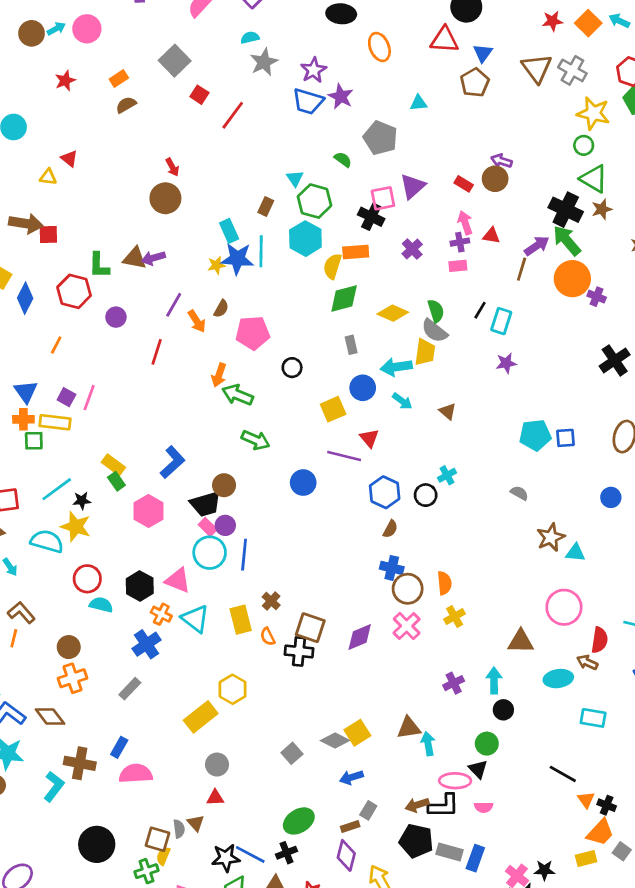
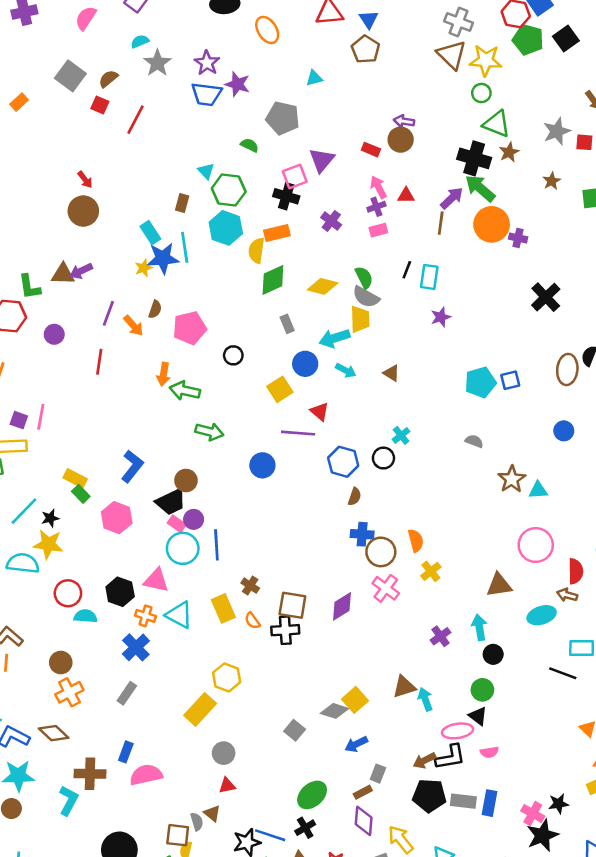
brown triangle: (537, 68) -> (452, 55), moved
brown semicircle: (126, 105) -> (108, 79), moved
black line: (563, 774) -> (563, 673), moved

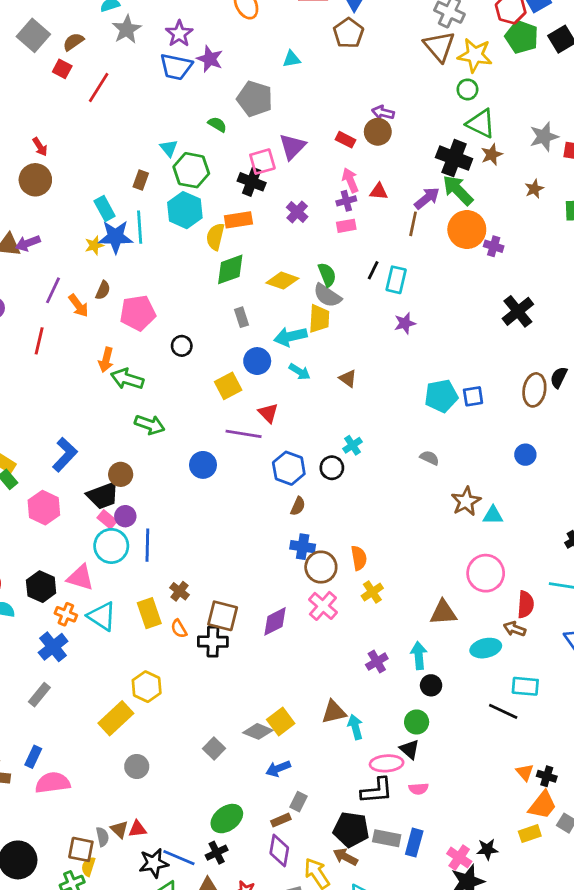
brown arrow: (424, 761) -> (345, 857), moved, turned 50
red triangle: (227, 786) -> (138, 829), moved

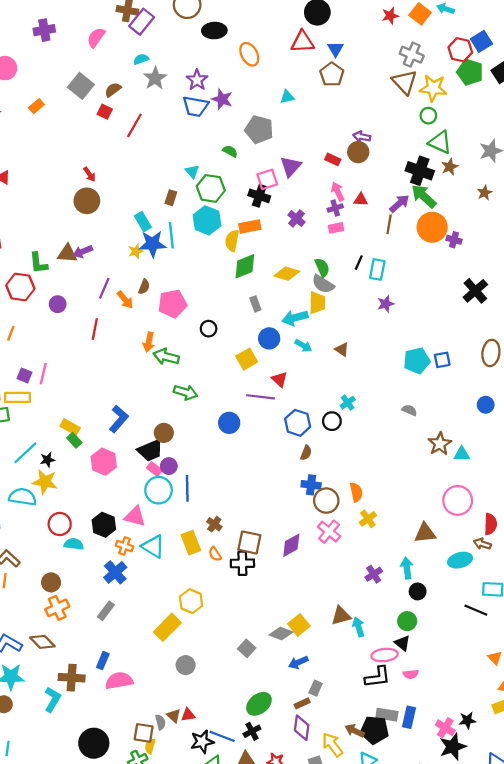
black pentagon: (351, 829) -> (375, 730), moved

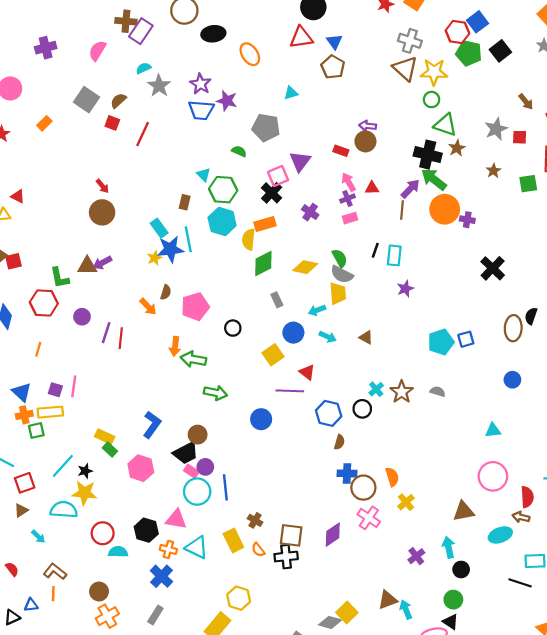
black cross: (259, 196) -> (272, 193), turned 30
purple line: (104, 288) -> (106, 333), moved
cyan arrow: (295, 318) -> (317, 310), size x0.7
brown star: (440, 444) -> (402, 392), moved

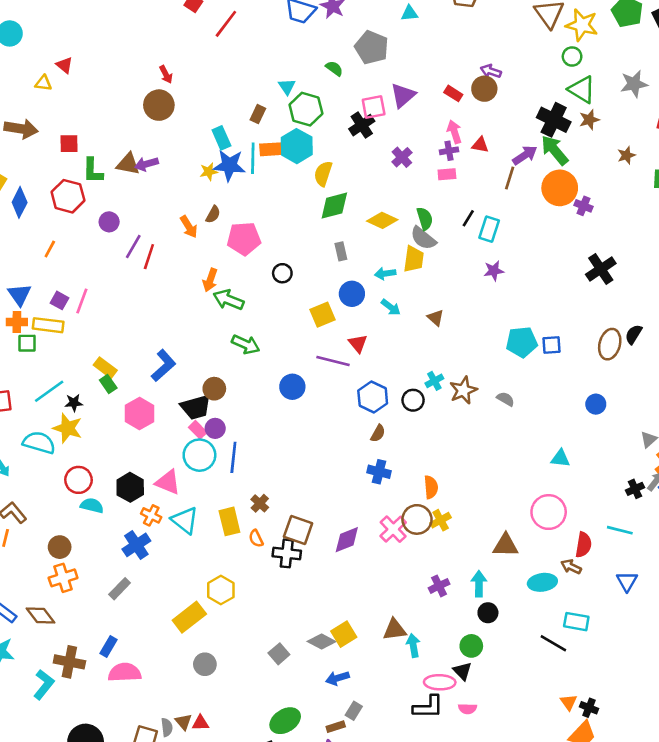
gray star: (496, 129) -> (634, 84), moved
orange rectangle: (265, 224) -> (273, 149), moved
red square: (14, 261) -> (69, 144), moved
brown circle: (363, 488) -> (417, 519), moved

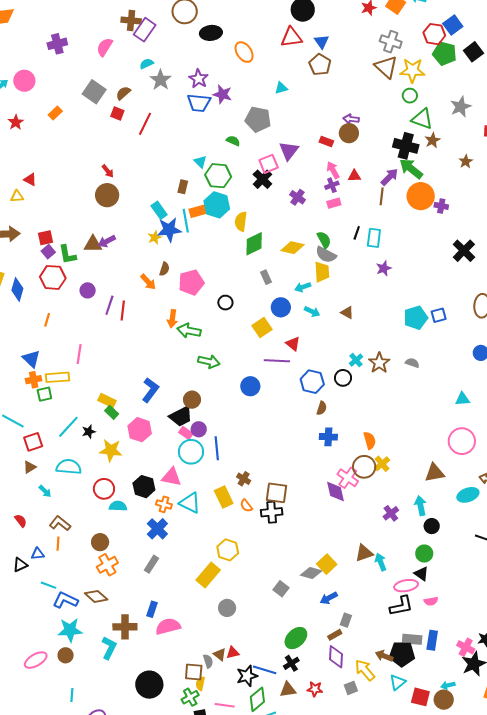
purple square: (60, 300) -> (48, 252), moved, turned 32
yellow star: (67, 428) -> (111, 450), moved
purple diamond: (347, 540) -> (336, 492), moved, turned -70

